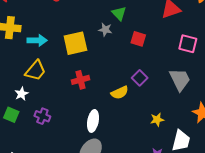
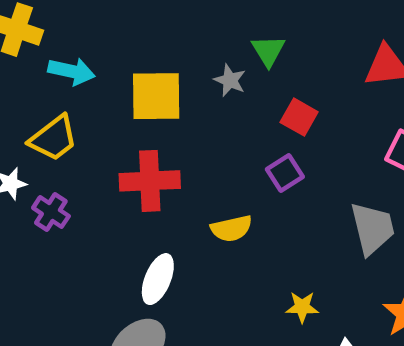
purple square: (140, 78) -> (285, 173), moved
red cross: (80, 80) -> (150, 181), size x1.4
purple cross: (42, 116) -> (51, 212), moved

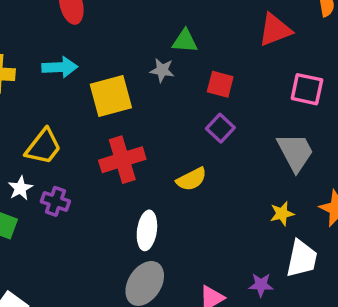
green triangle: (268, 51) -> (185, 41), turned -40
cyan arrow: (71, 71) -> (60, 67), moved
yellow star: (302, 307) -> (282, 214), moved

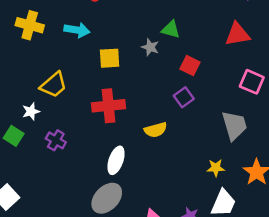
yellow square: (111, 96) -> (110, 58), size x0.7
purple cross: (55, 201) -> (56, 140), moved

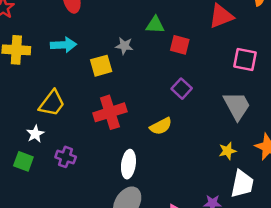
gray star: (150, 47) -> (124, 46), moved
red square: (190, 66) -> (180, 45), moved

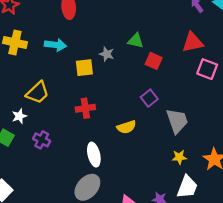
pink square: (245, 59) -> (207, 69), moved
gray trapezoid: (237, 106) -> (177, 121), moved
red cross: (110, 112) -> (85, 108), size x0.7
white ellipse: (128, 164) -> (94, 155), turned -30

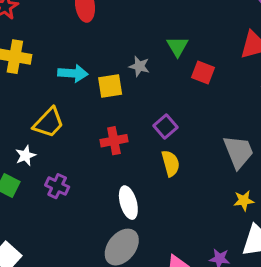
green triangle: (136, 41) -> (177, 46), turned 49
cyan arrow: (55, 45) -> (73, 73), moved
purple square: (149, 98) -> (165, 126), moved
yellow semicircle: (126, 127) -> (171, 163), turned -84

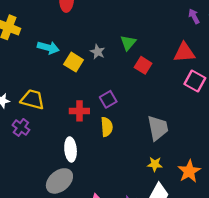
yellow square: (110, 86) -> (74, 62), turned 30
yellow trapezoid: (49, 123) -> (32, 99), moved, turned -130
red cross: (114, 141) -> (79, 111), moved

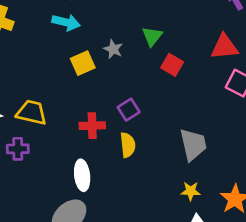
cyan arrow: (48, 48) -> (66, 22), moved
yellow square: (74, 62) -> (83, 63), turned 36
purple cross: (21, 127) -> (18, 149), turned -35

